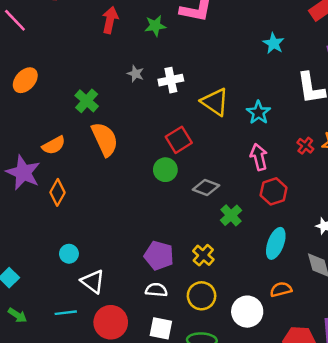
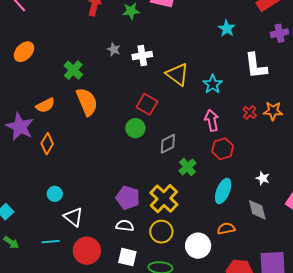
red square: (179, 140) -> (147, 104), turned -30
gray diamond: (206, 188) -> (168, 144), turned -50
yellow cross: (203, 255) -> (164, 199), size x1.6

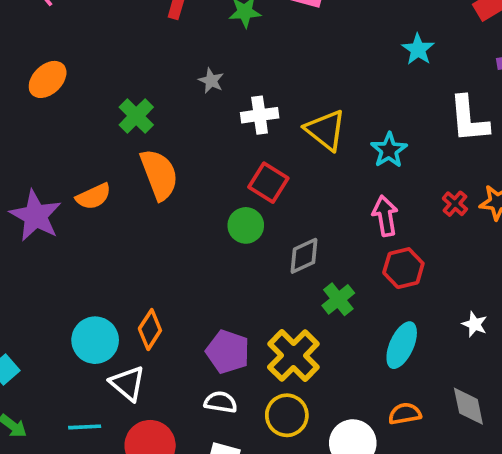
white cross: (142, 55) -> (260, 115), moved
orange semicircle: (45, 105) -> (93, 196), moved
orange diamond: (47, 144) -> (150, 330), moved
cyan circle: (55, 194) -> (95, 340), size x1.6
gray diamond: (257, 210) -> (468, 406), moved

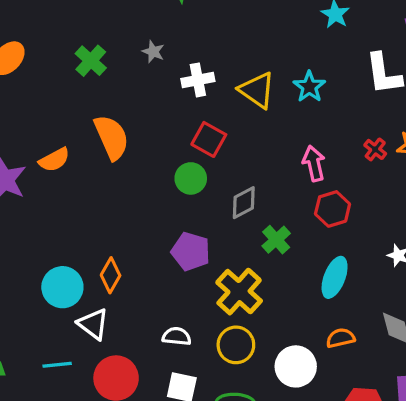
green cross: (136, 116) -> (91, 61), moved
cyan star: (389, 150) -> (309, 87), moved
purple pentagon: (228, 352) -> (191, 252), moved

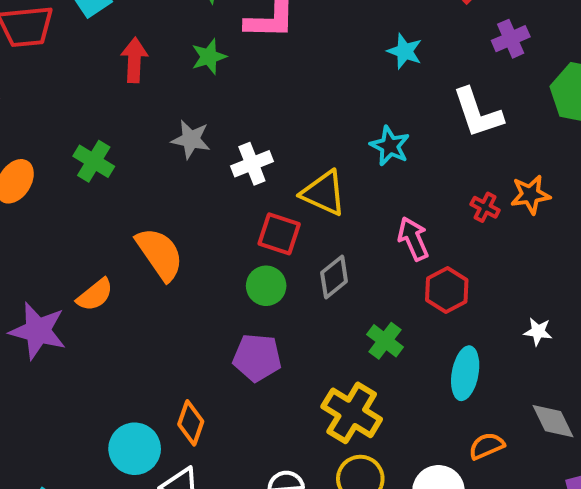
gray star: (153, 52) -> (191, 139), size x1.4
green cross: (91, 61) -> (94, 161), moved
yellow triangle: (257, 90) -> (324, 193), moved
gray diamond: (244, 203) -> (334, 277), moved
purple pentagon: (191, 252) -> (257, 358), moved

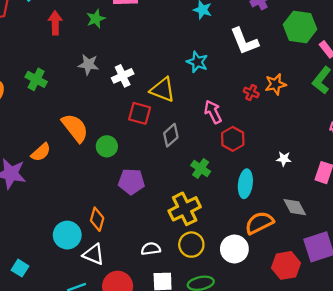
green circle: (266, 286) -> (107, 146), moved
yellow cross: (352, 413) -> (185, 209), turned 36
orange semicircle: (487, 446) -> (259, 223), size x1.5

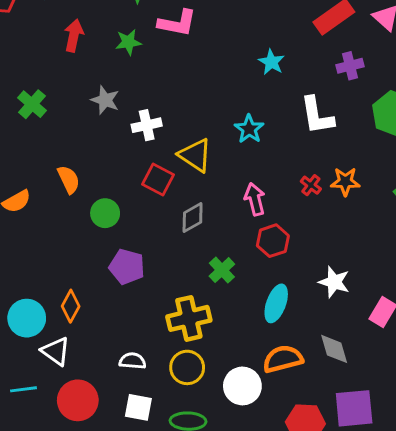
orange semicircle: (75, 128) -> (69, 180), size x0.7
white star: (284, 159) -> (334, 282), size x1.5

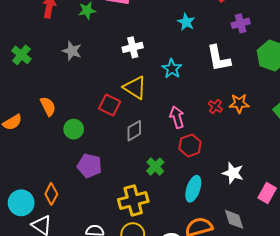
white cross: (147, 125) -> (133, 47), moved

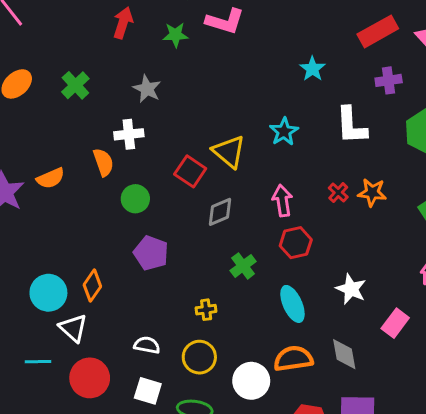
white cross: (133, 47) -> (129, 134), moved
cyan ellipse: (193, 189) -> (292, 304), turned -50
yellow cross: (133, 201) -> (206, 310), size x0.5

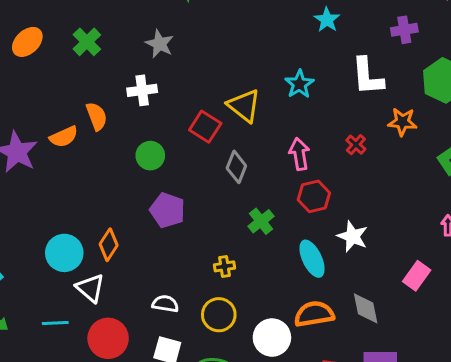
orange semicircle: (103, 162) -> (97, 116), moved
orange star: (372, 193) -> (402, 122), moved
gray diamond: (220, 212) -> (236, 167), turned -44
white star: (351, 289) -> (353, 236), moved

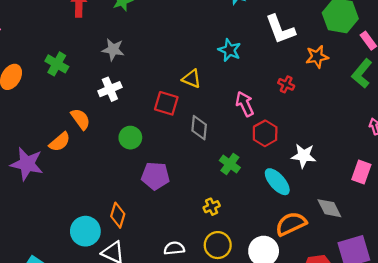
yellow triangle: (244, 106) -> (192, 79), size x0.7

